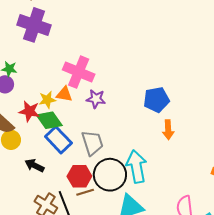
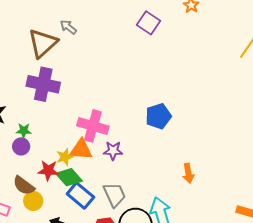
orange triangle: (64, 94) -> (81, 150), size x1.4
blue pentagon: (156, 100) -> (158, 116), moved

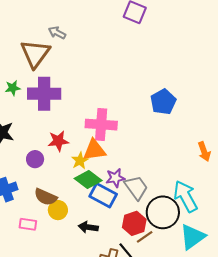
green star: (24, 131) -> (13, 88), moved
purple star: (113, 151) -> (115, 178), moved
red star: (48, 170) -> (58, 141), moved

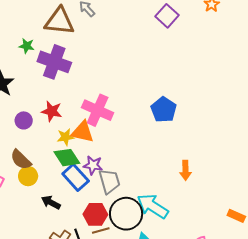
brown triangle: (35, 54) -> (59, 21), turned 40
blue pentagon: (163, 102) -> (164, 110), turned -30
cyan arrow: (185, 196) -> (153, 206), turned -48

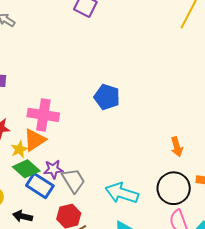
orange triangle: (83, 132) -> (35, 140), turned -30
orange arrow: (185, 170) -> (177, 147), moved
black circle: (126, 214) -> (174, 188), moved

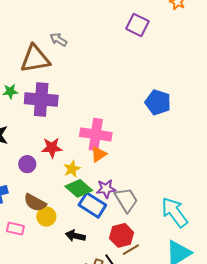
blue pentagon: (107, 97) -> (158, 102), moved
orange triangle: (35, 140) -> (99, 154), moved, size x0.7
cyan arrow: (122, 193) -> (175, 212), turned 36

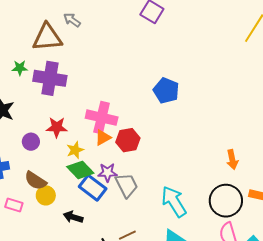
red hexagon: (122, 235) -> (128, 140), moved

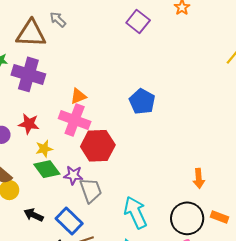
orange triangle: (103, 138) -> (78, 96), moved
red hexagon: (128, 140) -> (98, 146), size x1.4
blue rectangle: (93, 188) -> (69, 221), moved

